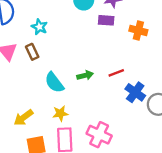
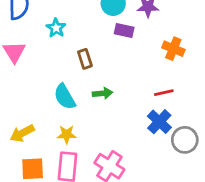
purple rectangle: (106, 20) -> (124, 30), moved
brown rectangle: (32, 52) -> (85, 59), moved
red line: (116, 73) -> (164, 93), moved

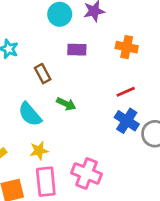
purple rectangle: (124, 30) -> (77, 50), moved
green arrow: (102, 93) -> (66, 104), turned 42

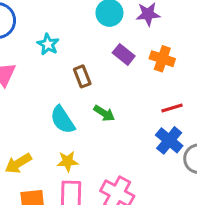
orange cross: (127, 47) -> (162, 59), moved
purple rectangle: (77, 50) -> (124, 54), turned 30

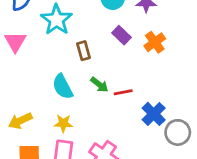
cyan star: (48, 44) -> (56, 20), size x1.6
orange cross: (162, 59) -> (155, 42), turned 30
red line: (172, 108) -> (123, 92), moved

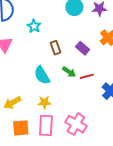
cyan star: (56, 20) -> (34, 26), size x0.6
purple rectangle: (121, 35) -> (83, 48), moved

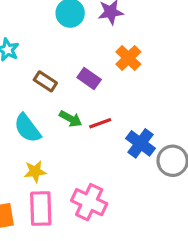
brown rectangle: (56, 48) -> (45, 81), turned -32

